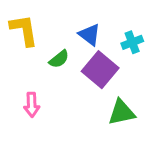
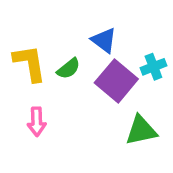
yellow L-shape: (24, 30) -> (30, 63), moved
cyan cross: (132, 42) -> (153, 67), moved

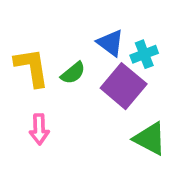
cyan cross: (153, 67) -> (144, 54), moved
green triangle: (141, 130) -> (150, 139), turned 40

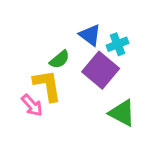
yellow L-shape: (32, 67) -> (47, 85), moved
pink arrow: (39, 129) -> (32, 105), turned -40

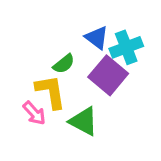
cyan cross: (117, 44) -> (126, 47), size x1.4
green triangle: (122, 113) -> (84, 121), moved

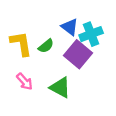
yellow L-shape: (51, 92) -> (21, 44), moved

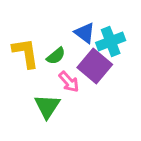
pink arrow: (25, 82) -> (69, 82), moved
green triangle: (60, 87) -> (47, 106), moved, turned 35

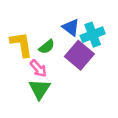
pink arrow: (69, 82) -> (38, 68), moved

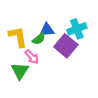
blue triangle: (71, 27) -> (47, 30), moved, turned -42
green triangle: (39, 89) -> (20, 71), moved

